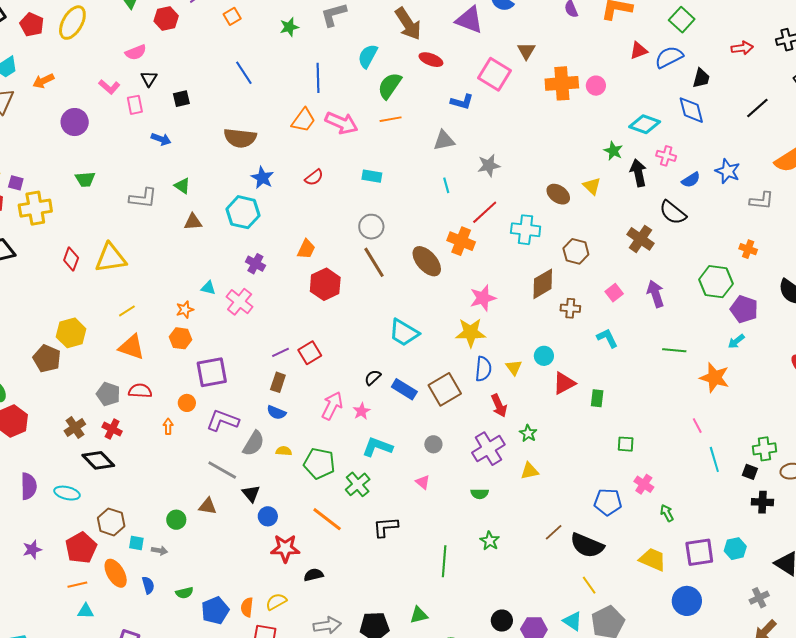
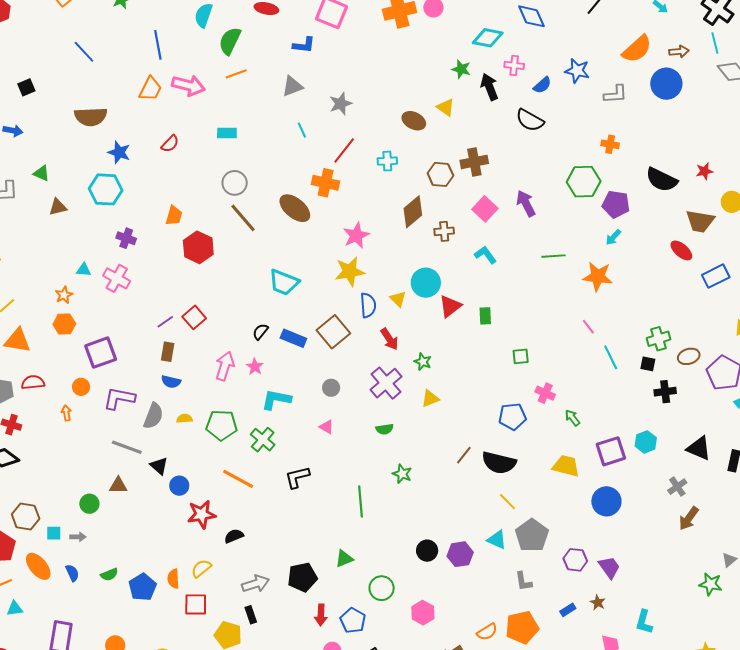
cyan cross: (526, 230) -> (387, 161), size x0.7
brown cross: (640, 239) -> (474, 162), moved, turned -36
pink square: (614, 293) -> (485, 209), size x1.4
cyan circle: (544, 356) -> (426, 283), size x1.5

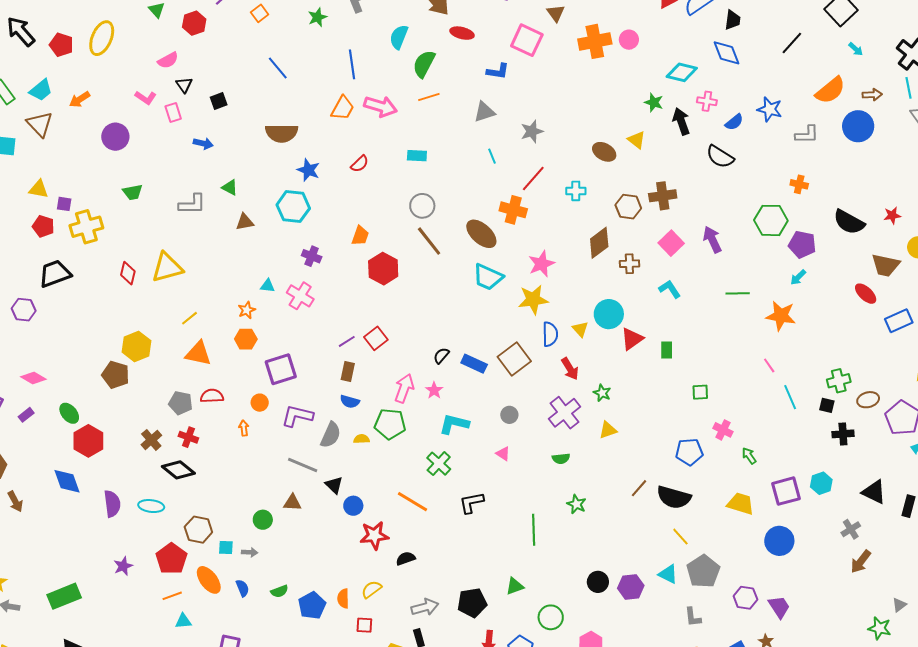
cyan trapezoid: (284, 282) -> (488, 277), moved
green pentagon: (222, 425) -> (390, 424), moved
red square: (196, 604) -> (364, 625), size x0.7

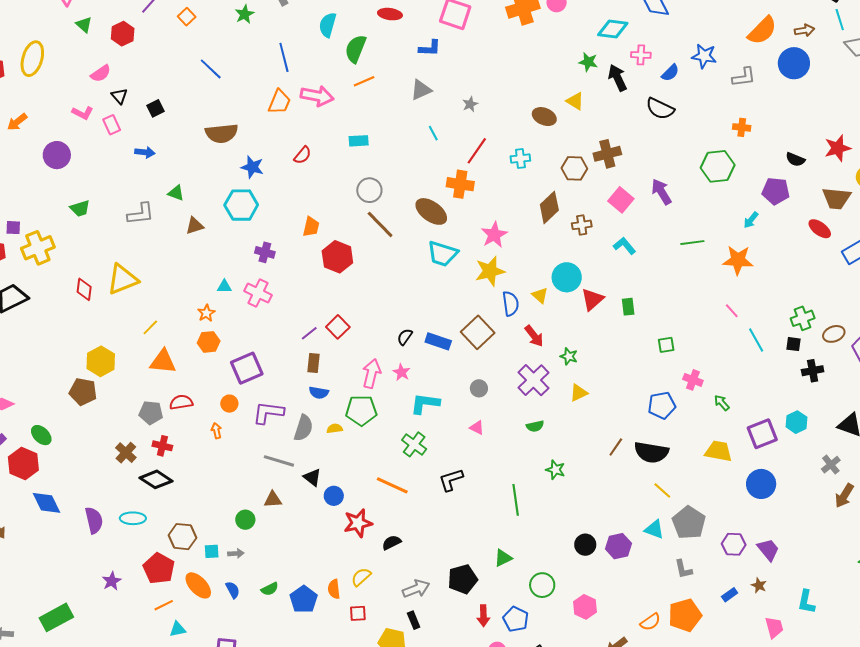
gray star: (532, 131) -> (470, 104), size x0.7
red star: (892, 215) -> (838, 148), size x1.5
black semicircle: (849, 222) -> (795, 159), size x0.6
purple pentagon: (802, 244) -> (776, 191), moved
red hexagon: (88, 441) -> (23, 464), moved

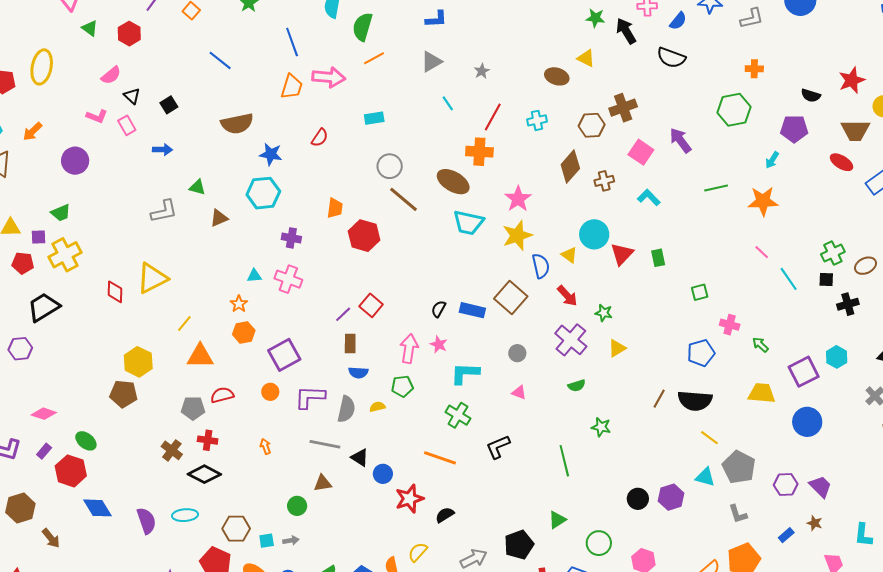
green trapezoid: (80, 208) -> (61, 213), moved
green pentagon: (361, 410) -> (402, 386), size x0.7
orange arrow: (216, 431) -> (265, 446), moved

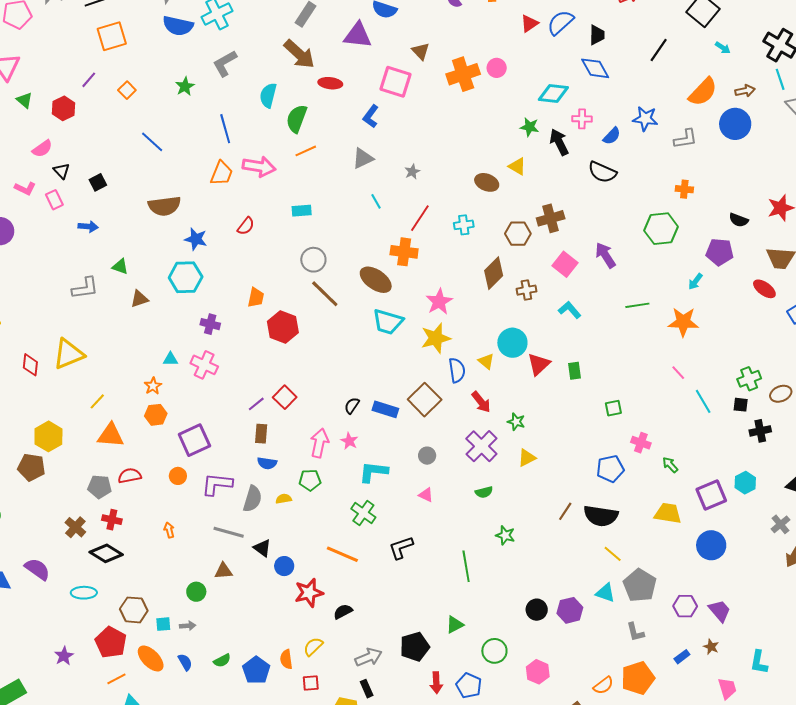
blue L-shape: (436, 19) -> (371, 116), turned 125
purple semicircle: (146, 521) -> (37, 569), moved, turned -40

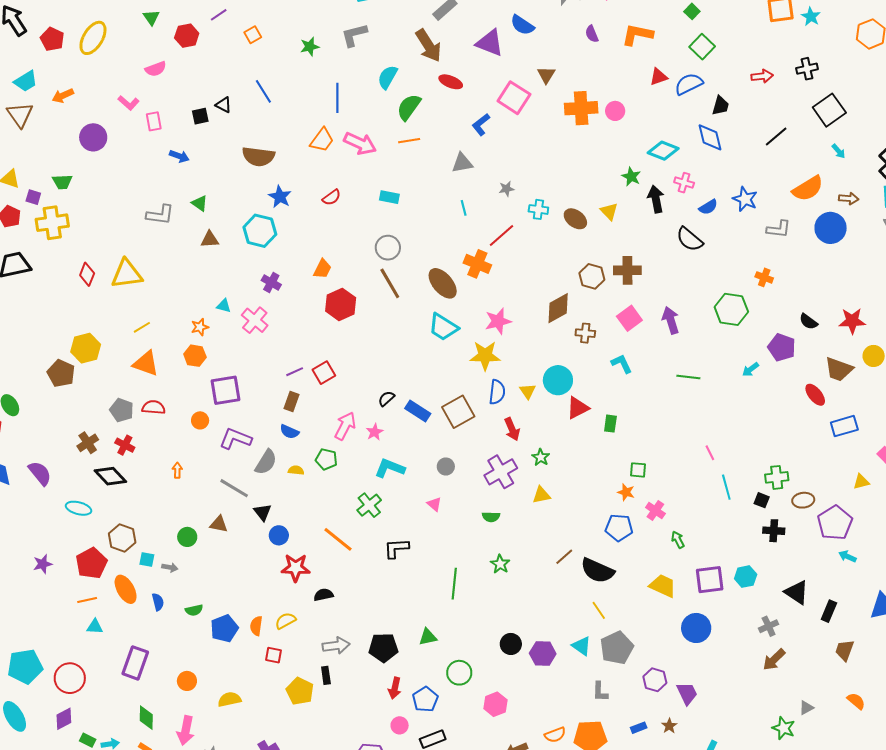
black triangle: (62, 171) -> (224, 105), moved, turned -36
cyan cross: (464, 225) -> (538, 209), moved
orange star: (683, 322) -> (626, 492), moved, size x0.6

